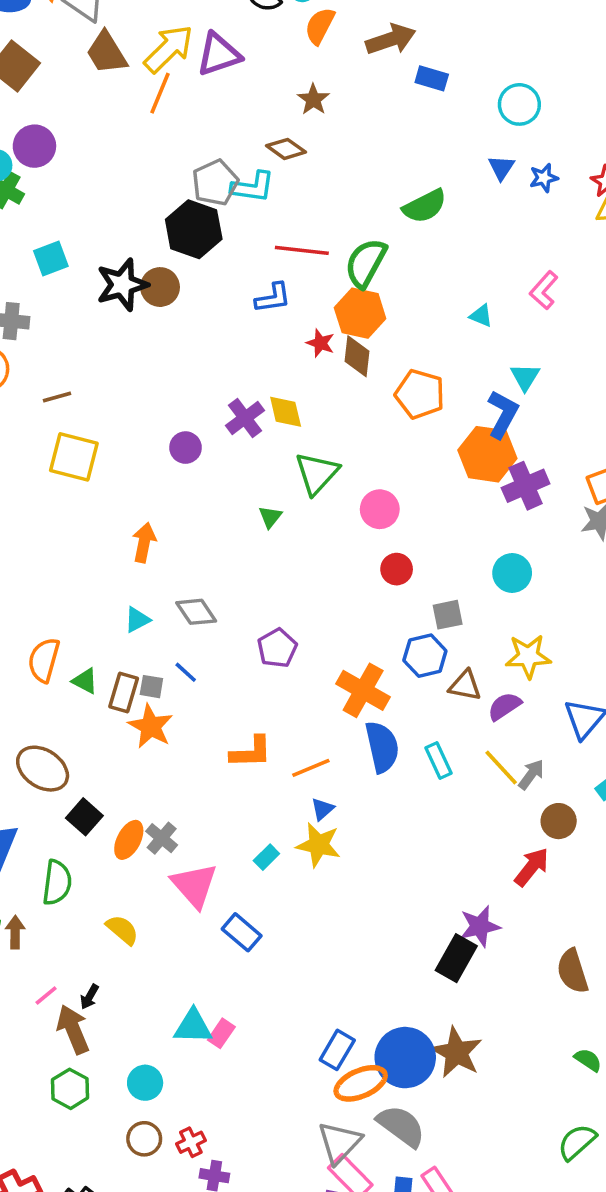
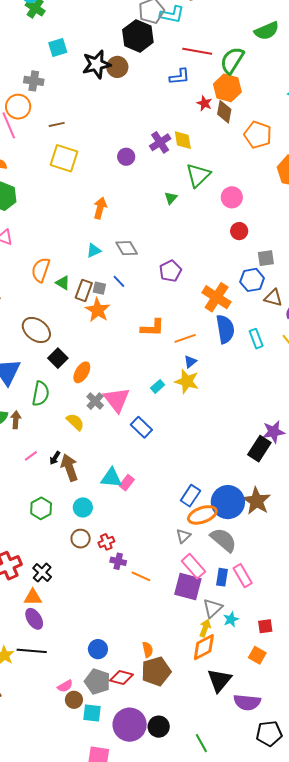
gray cross: (162, 838) -> (95, 401), moved
brown arrow: (73, 1029) -> (69, 468), moved
gray triangle: (339, 1143) -> (183, 536), moved, size x0.6

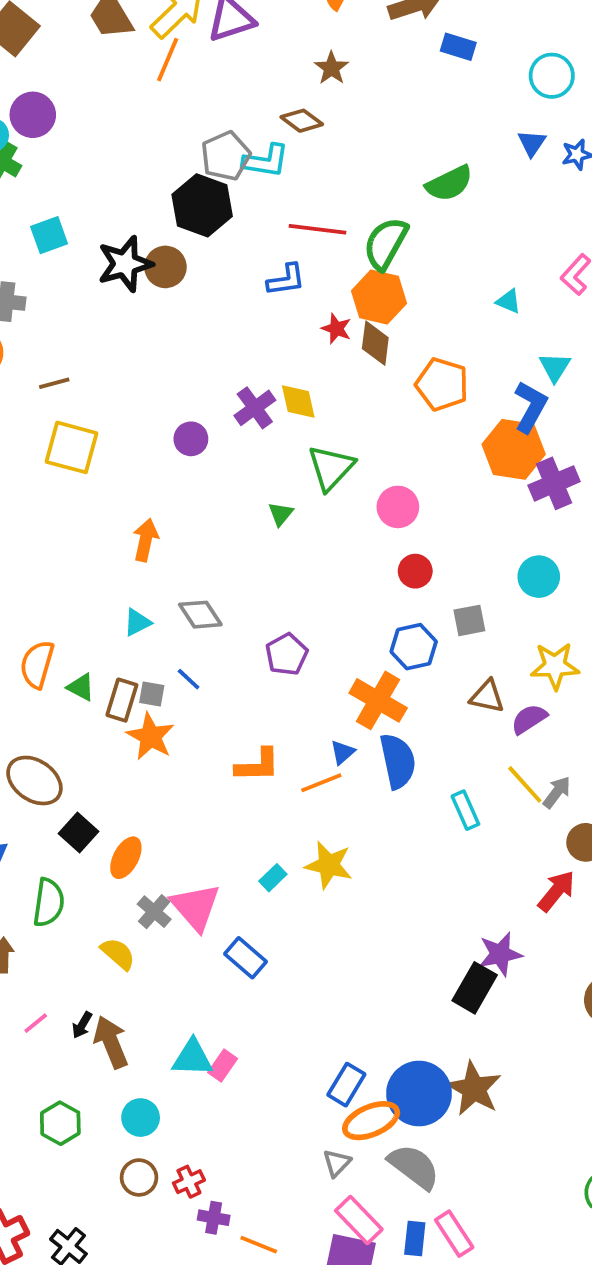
blue hexagon: (252, 280) -> (414, 647), moved
cyan rectangle: (256, 339) -> (465, 810), moved
blue triangle: (190, 362) -> (343, 752), moved

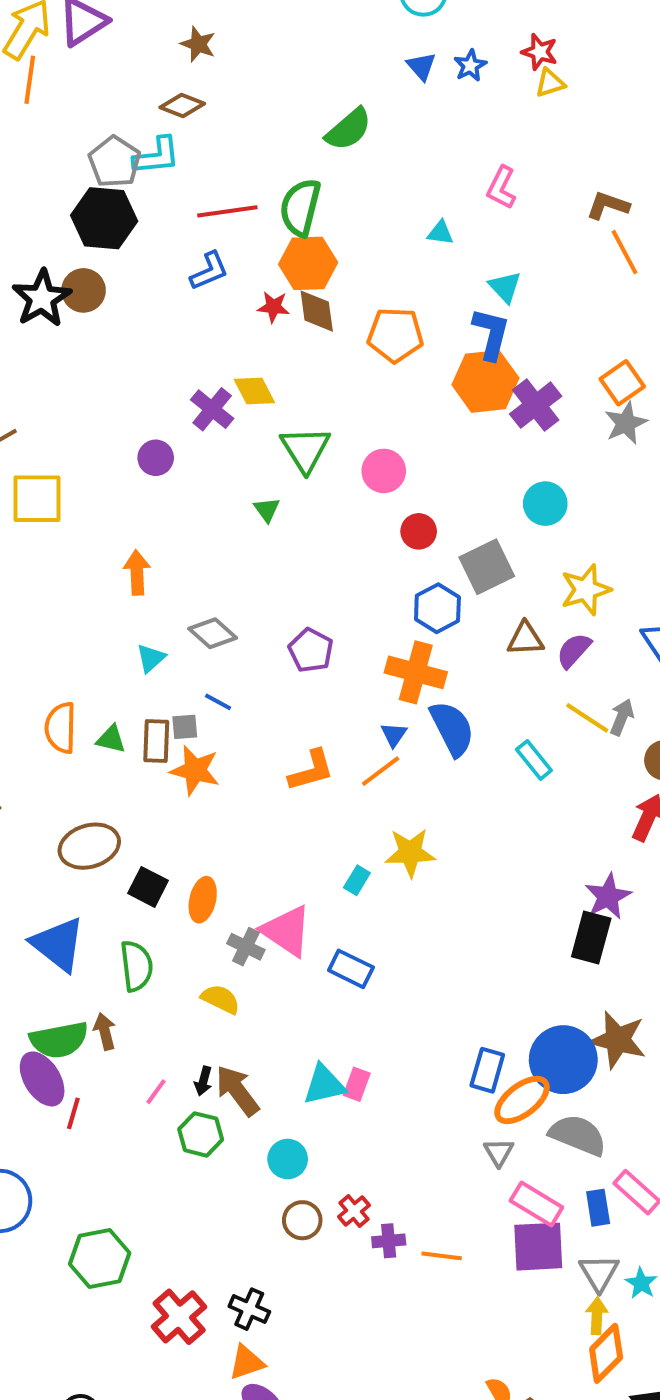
gray square: (469, 620) -> (487, 567), size x1.5
brown ellipse: (34, 780) -> (89, 846), turned -36
green hexagon: (60, 1123) -> (201, 1134), moved

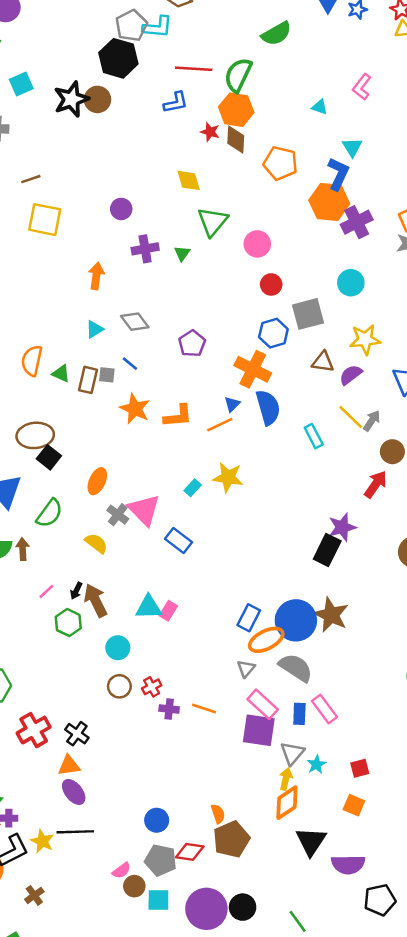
purple cross: (212, 409) -> (145, 249), moved, turned 30
orange star: (195, 770) -> (135, 409), moved
black square: (148, 887) -> (49, 457), moved
green semicircle: (136, 966) -> (49, 513), turned 32
orange line: (442, 1256) -> (204, 708), moved

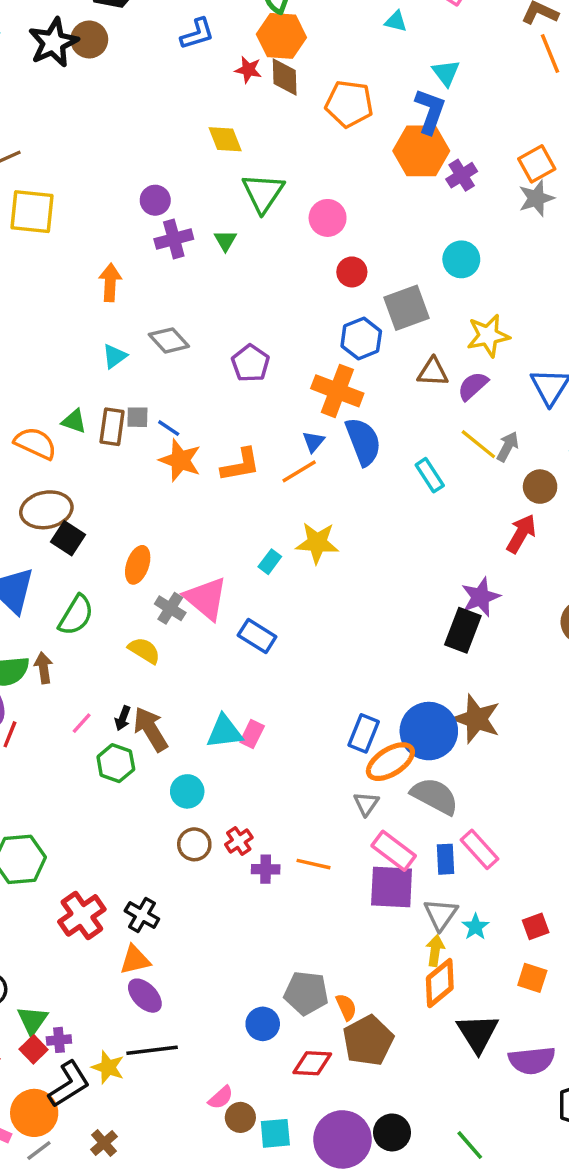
purple circle: (121, 209) -> (155, 200), moved
purple cross: (357, 222) -> (462, 175), size x0.7
orange semicircle: (32, 361) -> (35, 443), moved, turned 108
blue line: (130, 364) -> (169, 428), moved
gray pentagon: (161, 860) -> (306, 993), moved

